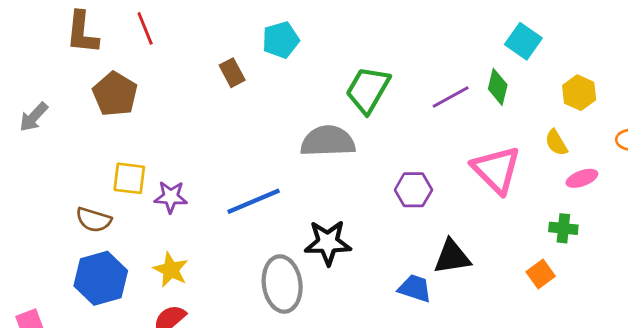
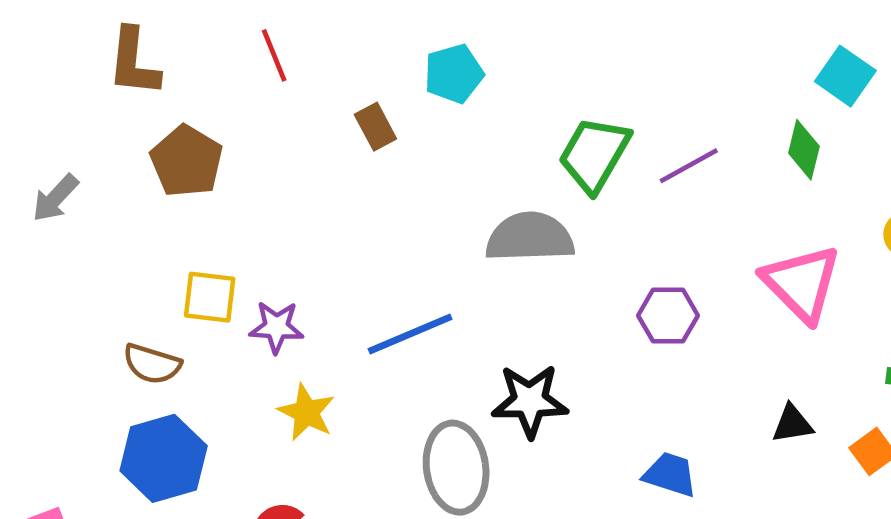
red line: (145, 28) -> (274, 55), moved
purple line: (451, 97) -> (689, 166), moved
black triangle: (452, 257) -> (792, 424), moved, size x0.7
yellow star: (171, 270) -> (306, 412), moved

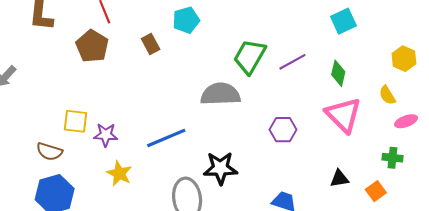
cyan square: (845, 76) -> (343, 21), moved, turned 30
green diamond: (804, 150) -> (338, 73), moved
brown pentagon: (187, 161) -> (92, 46), moved

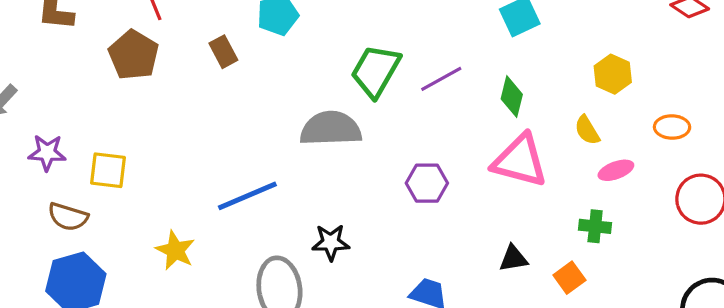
pink triangle: (343, 115) -> (520, 161), turned -30
purple star: (106, 135) -> (47, 153), moved
black star: (220, 168) -> (331, 242), size x0.7

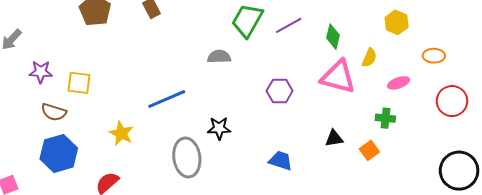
gray semicircle: (331, 129) -> (219, 57), size x0.6
yellow semicircle: (587, 130) -> (369, 58), moved, turned -126

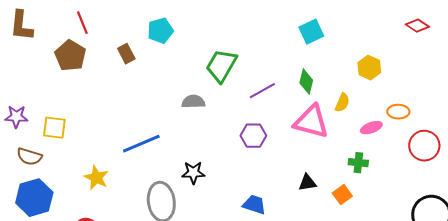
purple line: (289, 25) -> (262, 91), moved
orange ellipse: (434, 56) -> (398, 112), moved

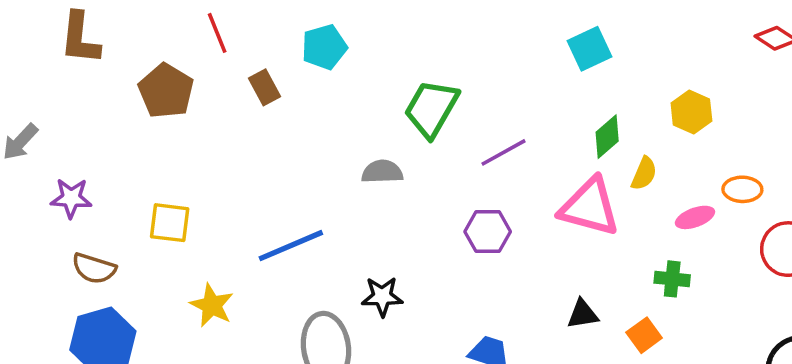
red line: (82, 23) -> (217, 33), moved
green diamond: (306, 82) -> (607, 137), moved, turned 35
yellow square: (54, 128) -> (170, 223), moved

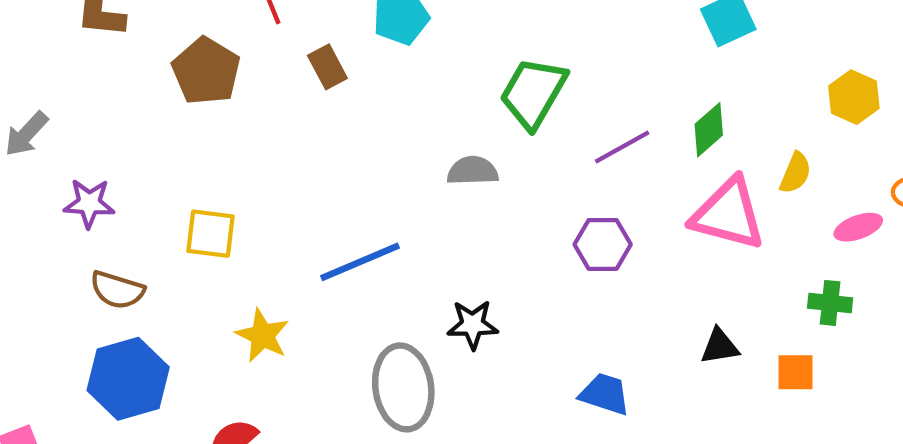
green diamond: (607, 137) -> (709, 130), moved
orange square: (644, 335) -> (795, 372), turned 36

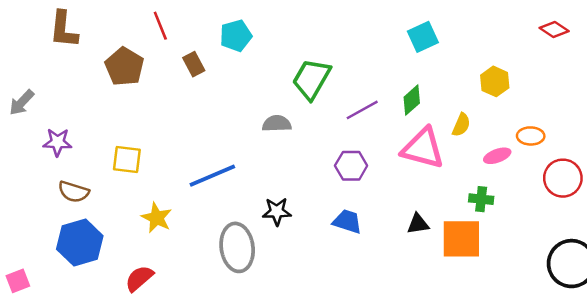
orange square: (795, 372) -> (461, 239), size x1.8
blue trapezoid: (605, 394) -> (347, 221), moved

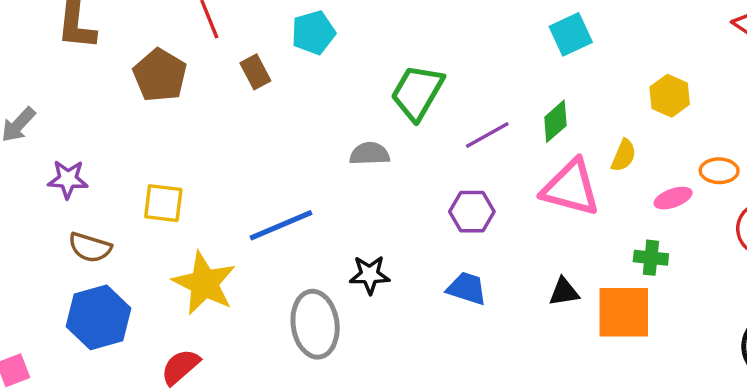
yellow star: (157, 218) -> (204, 283), size x1.5

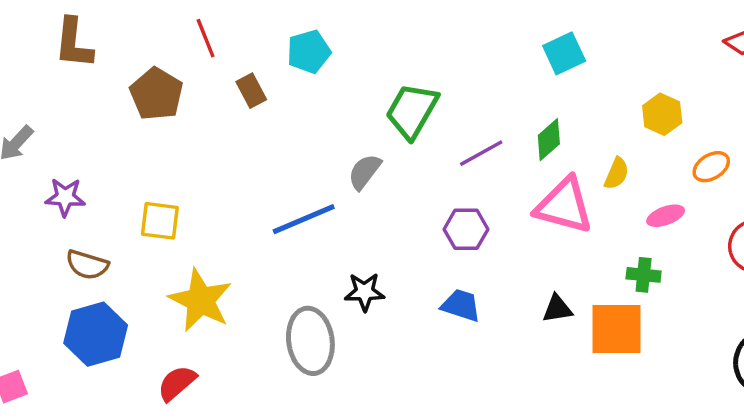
gray semicircle: (370, 154) -> (365, 172), turned -51
orange ellipse: (719, 171) -> (711, 167), moved, turned -33
blue line: (281, 225) -> (304, 219), moved

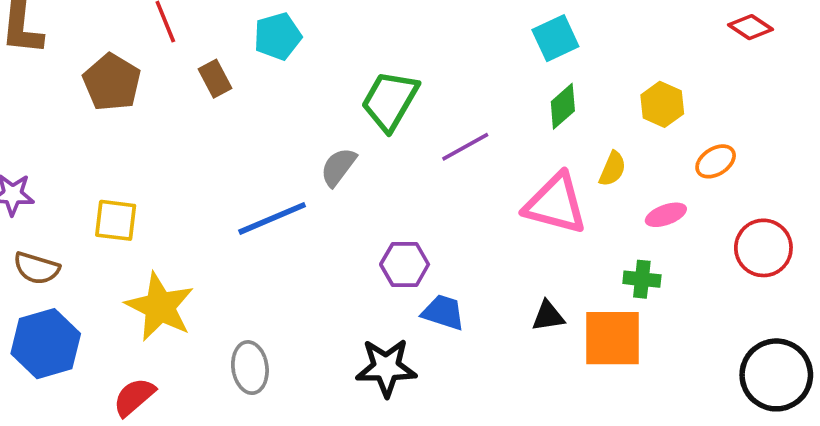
green diamond: (549, 140) -> (563, 106), moved
purple hexagon: (466, 229) -> (405, 264), moved
black star: (365, 292) -> (386, 368), moved, size x1.4
gray ellipse: (310, 341) -> (250, 368), moved, size x0.7

